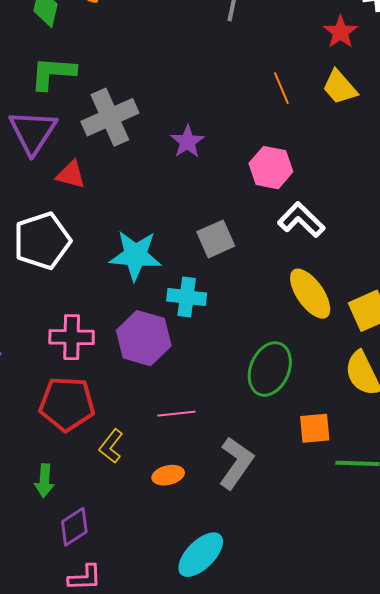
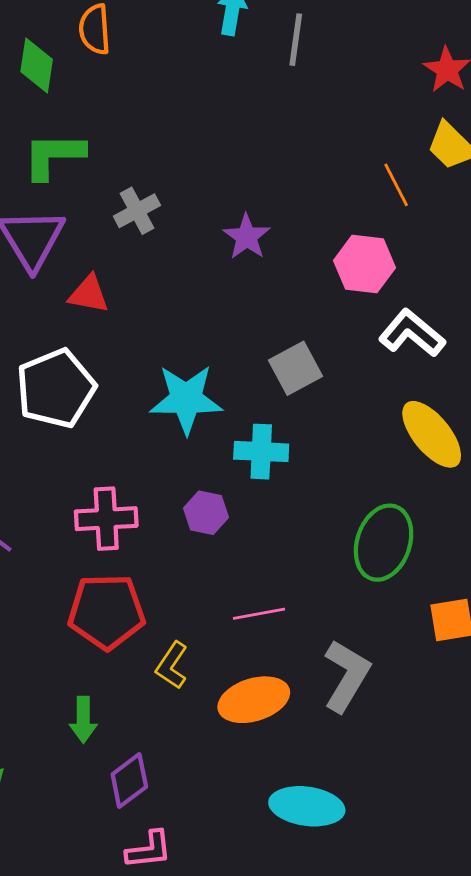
orange line: (281, 88) -> (396, 185), moved
gray cross: (110, 117) -> (137, 211), size x0.6
purple hexagon: (144, 338) -> (206, 513), size x0.6
orange ellipse: (168, 475) -> (254, 700), size x1.6
cyan ellipse: (201, 555) -> (307, 806), turned 57

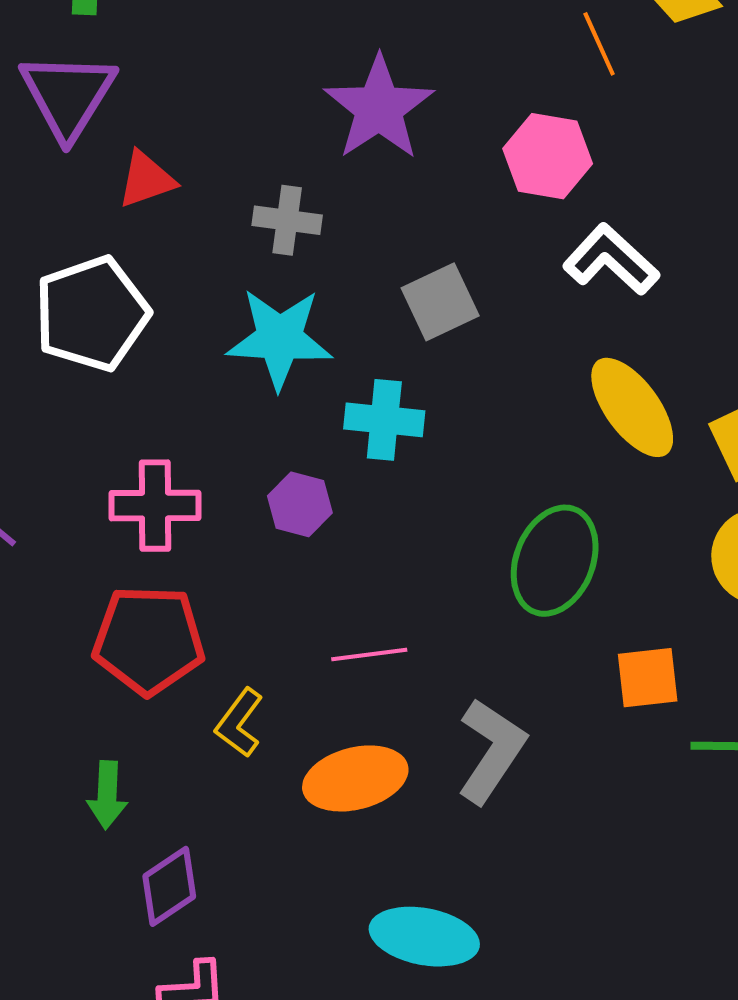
gray cross: (137, 211) -> (287, 220), moved, turned 33
purple star: (247, 237) -> (379, 108), size x1.6
red triangle: (89, 294) -> (146, 179), turned -33

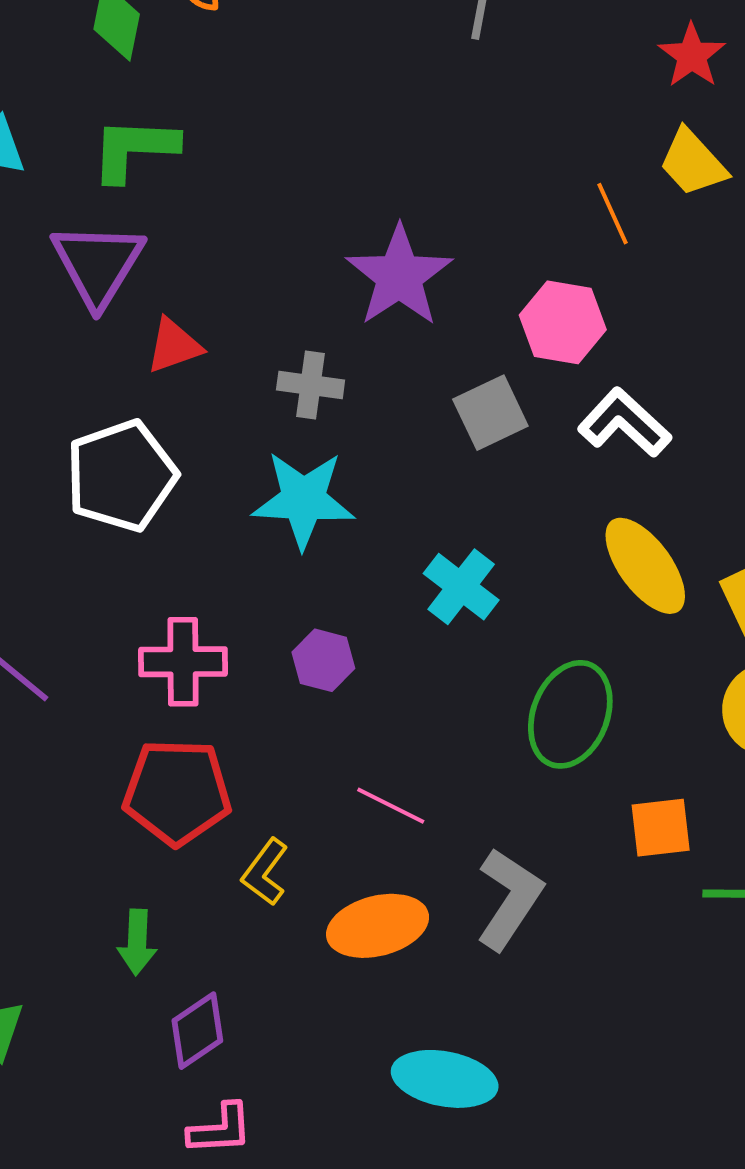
gray square: (440, 302) -> (490, 413), moved
cyan cross: (384, 420) -> (461, 587), moved, turned 32
pink line: (369, 654) -> (391, 806), turned 34

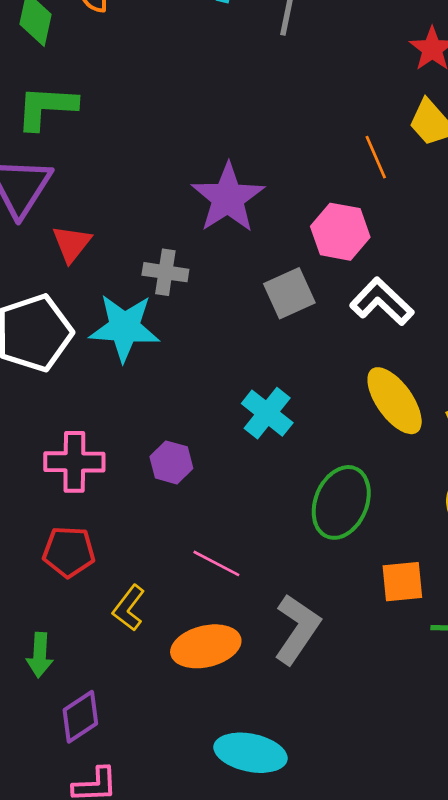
red triangle: (174, 346) -> (72, 244), turned -33
cyan star: (303, 500) -> (124, 328), moved
red pentagon: (177, 792) -> (69, 552), size x0.7

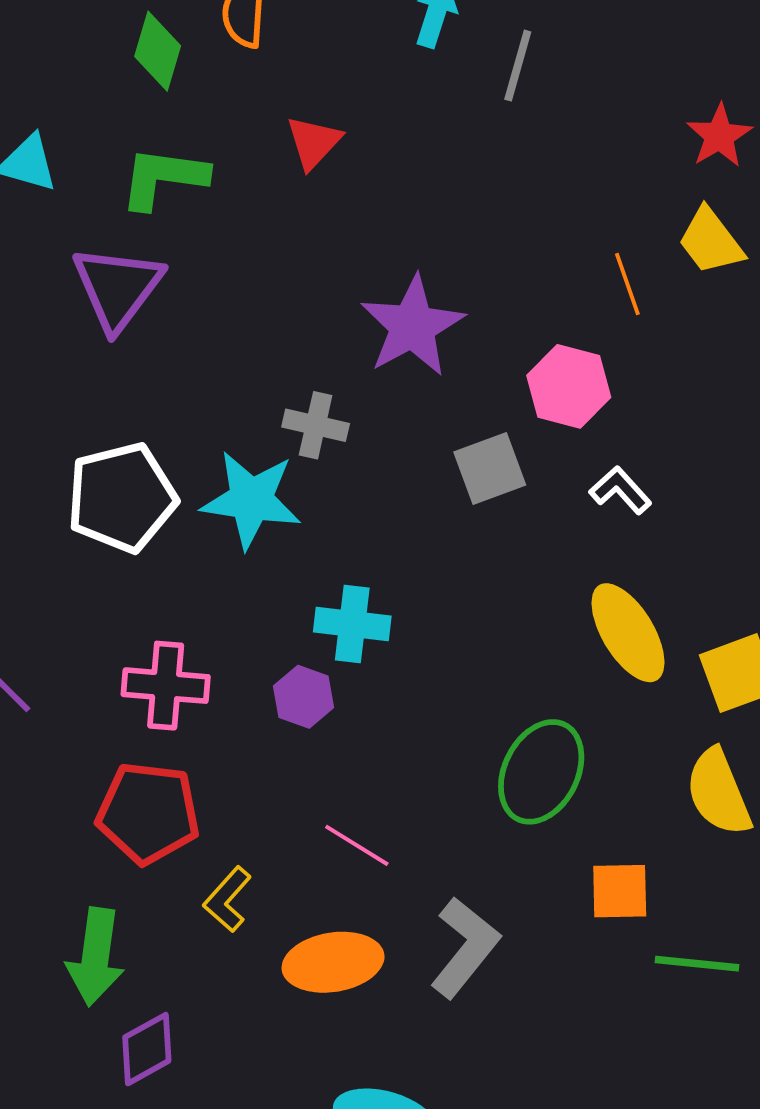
red triangle: (72, 244) -> (314, 142), moved
white L-shape: (382, 302) -> (620, 490), size x0.7
cyan cross: (267, 413) -> (352, 624), moved, turned -36
red pentagon: (69, 552) -> (148, 813), size x1.4
green arrow: (40, 655) -> (96, 957), size x1.5

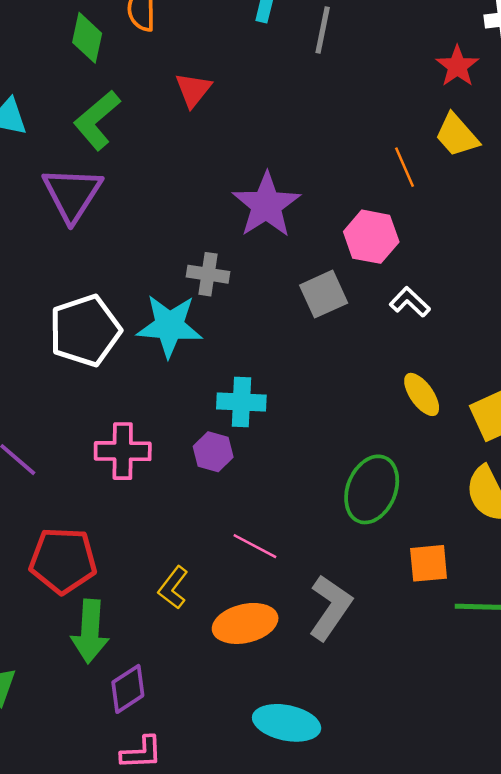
green L-shape: (164, 178) -> (97, 120), turned -44
yellow ellipse: (628, 633) -> (422, 394), size x0.7
red pentagon: (148, 813) -> (63, 560), moved

